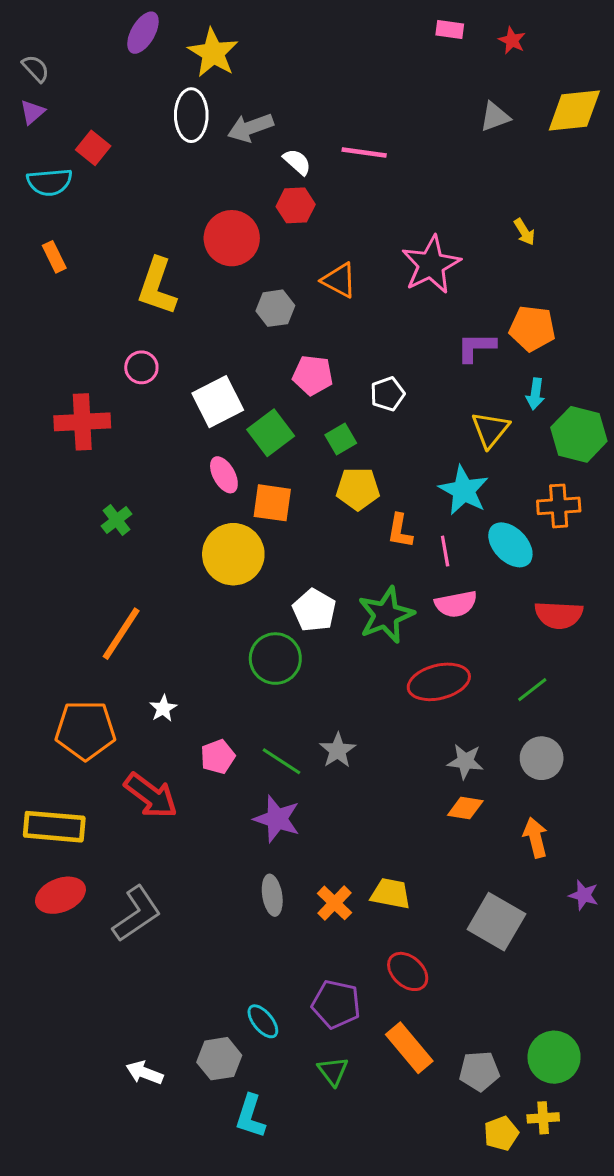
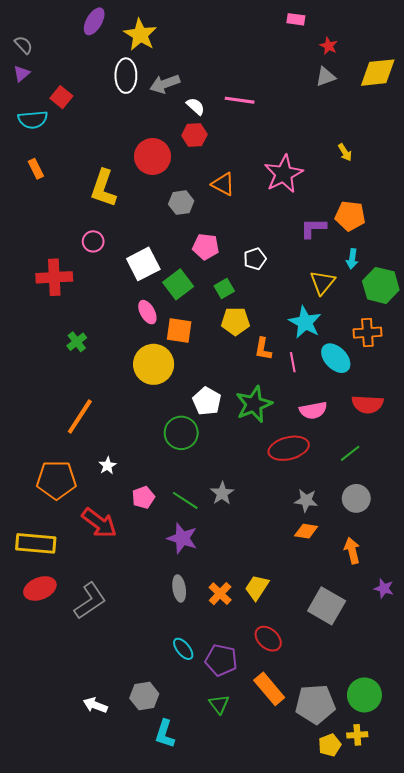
red star: (512, 40) -> (329, 46), moved
pink semicircle: (456, 604) -> (313, 410), moved
yellow trapezoid: (391, 894) -> (257, 587), turned -68
cyan ellipse: (263, 1021) -> (183, 649), moved
gray pentagon: (479, 1071) -> (315, 704), size x1.5

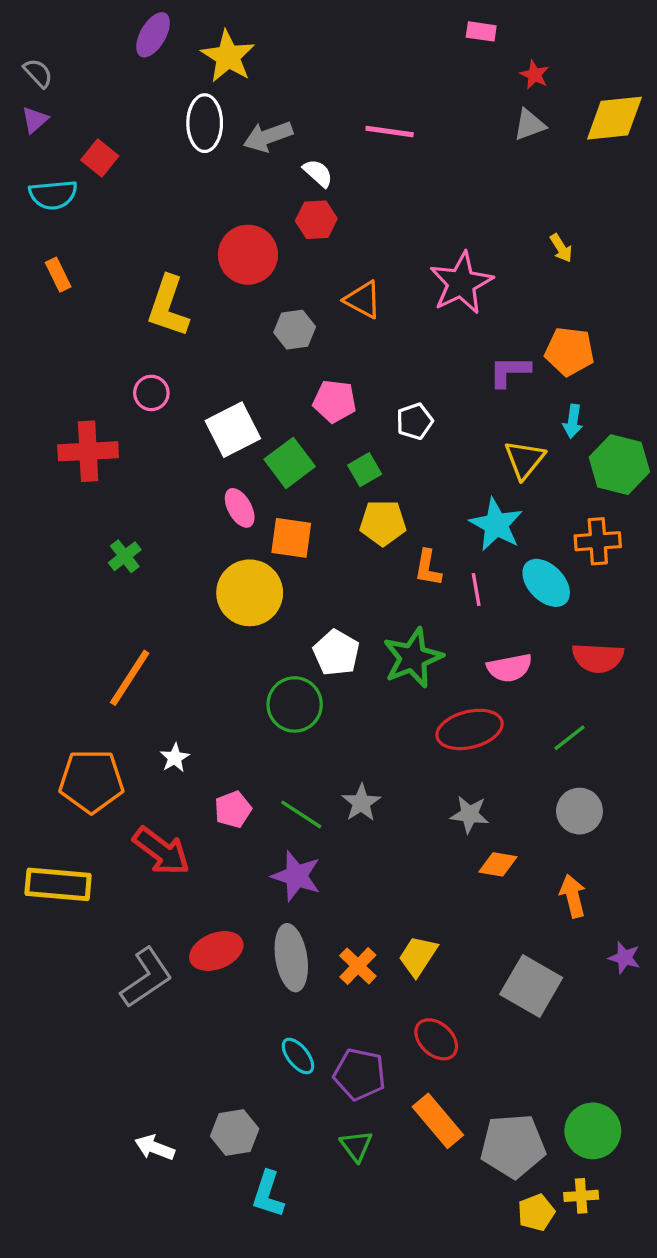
pink line: (240, 100) -> (390, 131), moved
gray star: (306, 500) -> (470, 814), moved
red ellipse: (40, 588) -> (216, 951), moved
gray ellipse: (179, 588) -> (291, 958), size x1.5

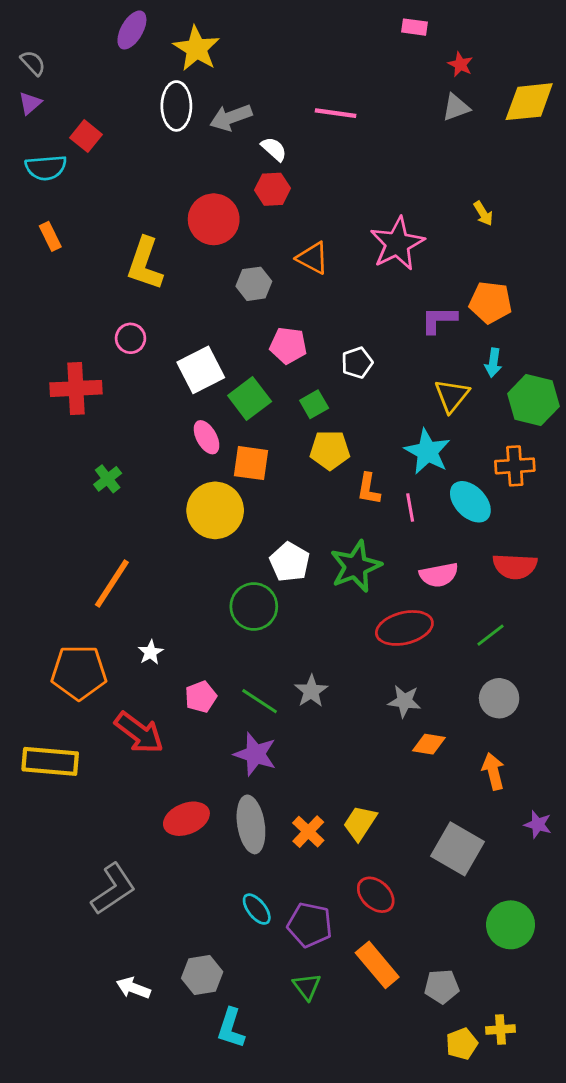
gray L-shape: (146, 978) -> (113, 889), moved
green circle: (593, 1131) -> (511, 925), moved
gray pentagon: (513, 1146) -> (442, 987), size x0.6

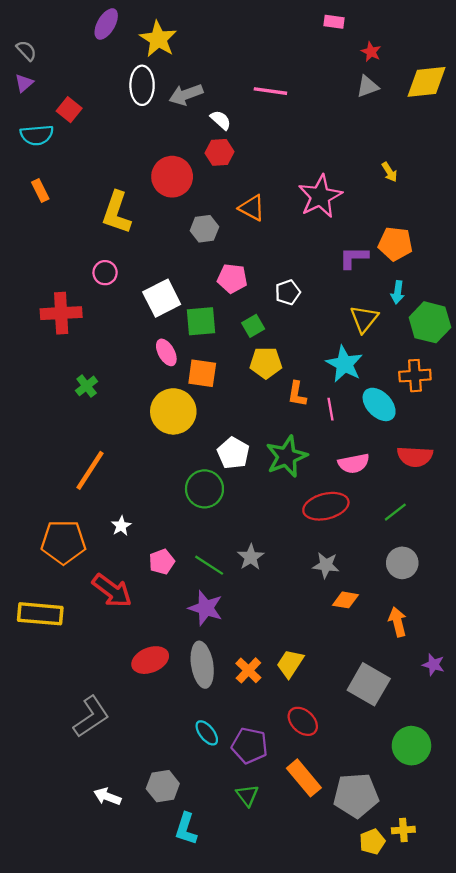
green square: (250, 399) -> (201, 321), turned 32
gray pentagon: (442, 987) -> (356, 795), size x1.6

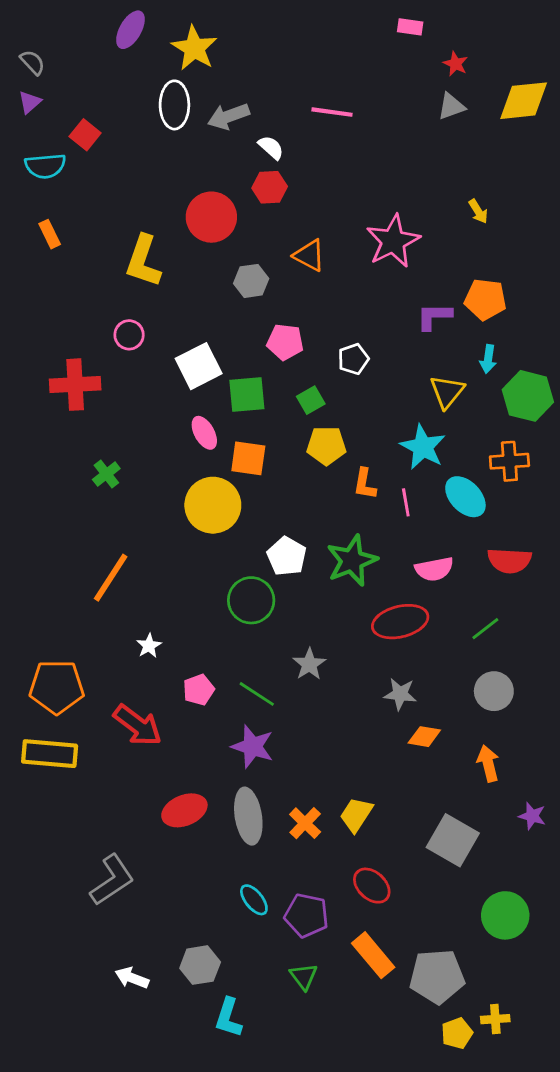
orange pentagon: (63, 542) -> (57, 687), moved
gray star: (251, 557) -> (309, 664), moved

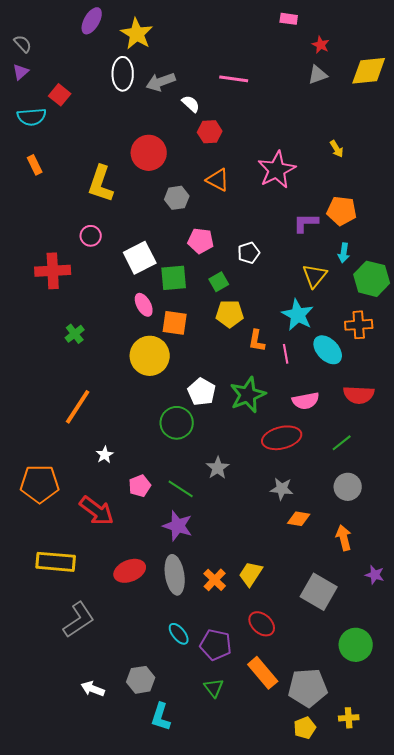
red hexagon: (270, 187) -> (210, 132), moved
yellow rectangle: (50, 754) -> (56, 562), moved
yellow pentagon: (457, 1033) -> (305, 728), moved

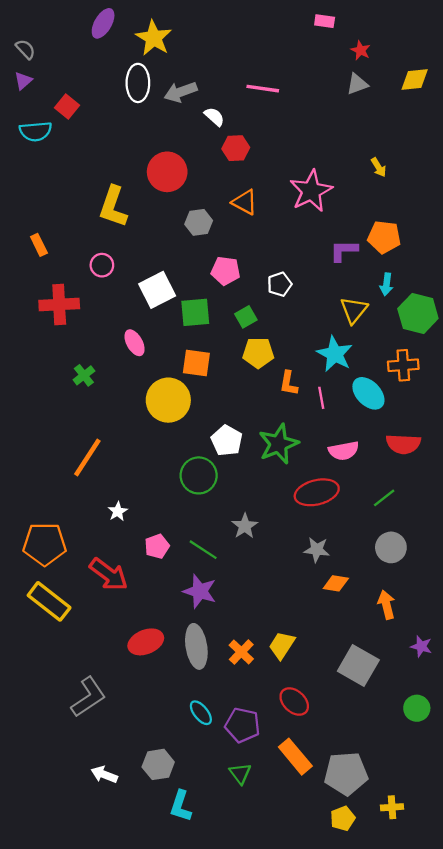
yellow diamond: (369, 71) -> (415, 80), size x0.7
orange rectangle: (35, 165) -> (39, 245), moved
pink ellipse: (144, 305) -> (135, 343), moved
yellow rectangle: (56, 562) -> (49, 601), moved, turned 33
green circle: (356, 645) -> (417, 708), moved, size x0.7

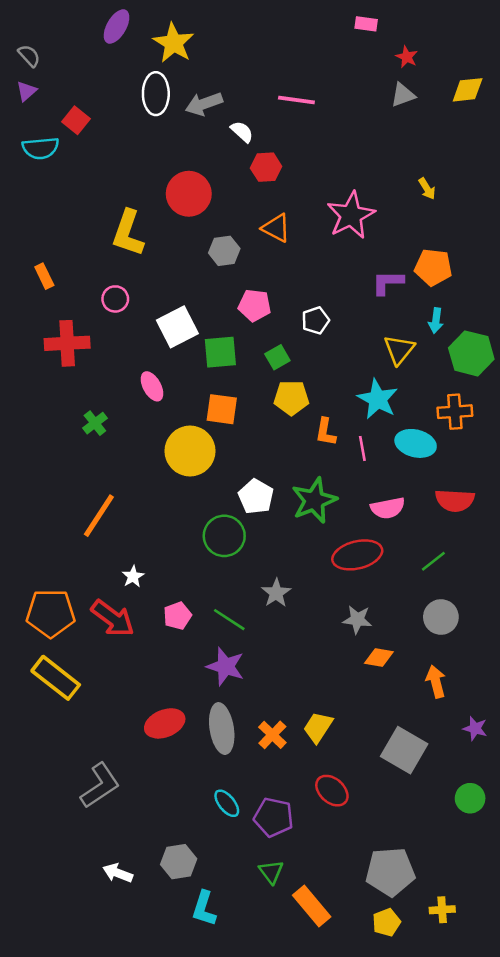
cyan ellipse: (368, 393) -> (416, 443), turned -32
red arrow: (109, 574) -> (113, 618), moved
orange rectangle: (295, 757) -> (312, 906), moved

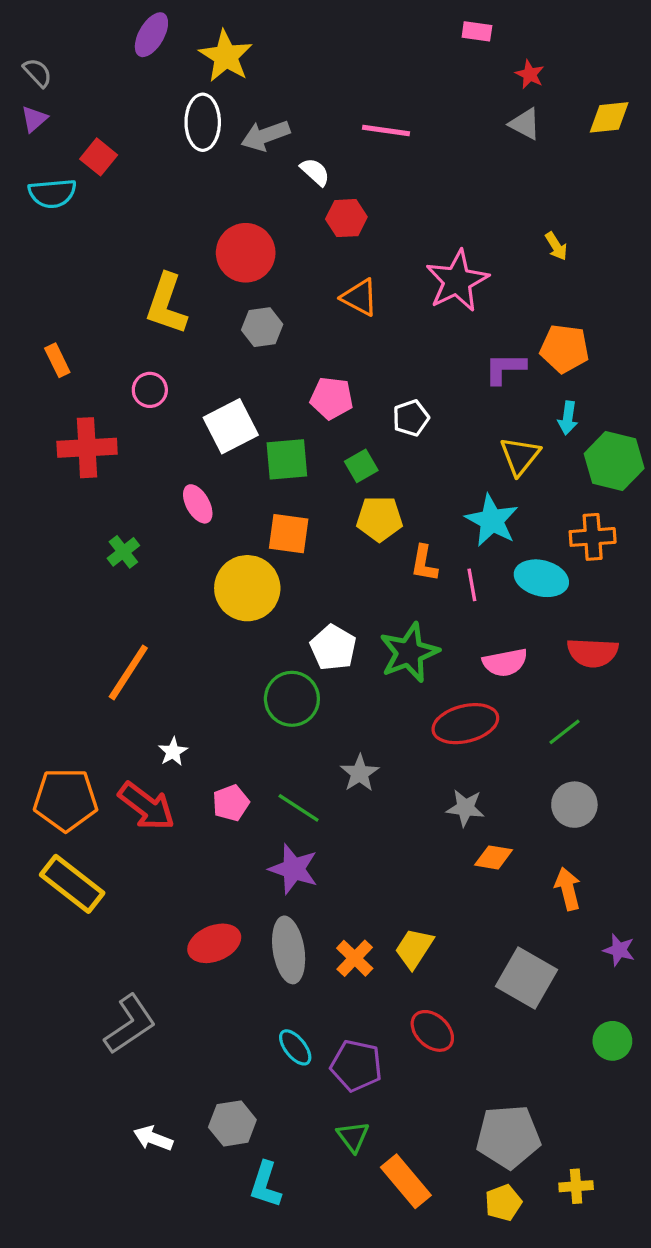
gray triangle: (403, 95) -> (525, 124), turned 48
gray hexagon: (224, 251) -> (262, 327), moved

